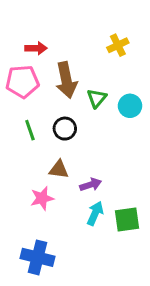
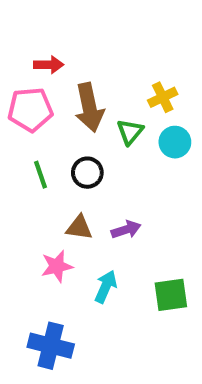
yellow cross: (118, 45) -> (163, 97), moved
purple arrow: (91, 185) -> (126, 230), moved
cyan arrow: (95, 213) -> (106, 287), moved

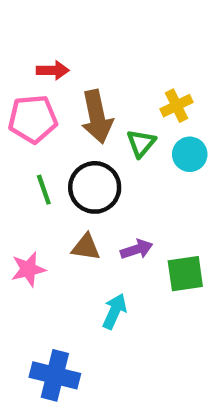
black circle: (87, 173) -> (95, 187), size x1.5
pink star: (57, 266) -> (28, 269), moved
green square: (171, 295) -> (185, 274), moved

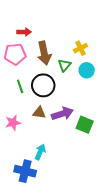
purple arrow: (137, 249) -> (62, 114), size x1.5
green square: (185, 274) -> (85, 125), turned 30
cyan arrow: (115, 311) -> (40, 152), moved

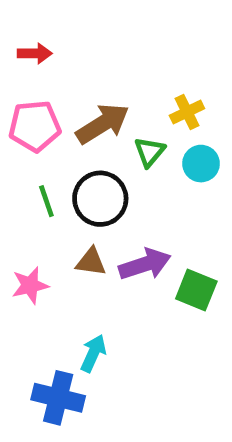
red arrow: (24, 32) -> (35, 53), moved
brown arrow: (44, 53) -> (103, 124), turned -110

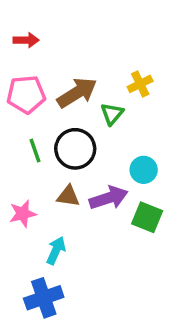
cyan circle: (201, 164) -> (144, 170), moved
cyan arrow: (93, 353) -> (56, 250), moved
blue cross: (58, 398) -> (44, 298), turned -33

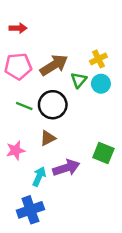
green line: (35, 151) -> (24, 106), turned -49
cyan circle: (144, 170) -> (101, 84), moved
brown triangle: (68, 196) -> (48, 138), turned -35
purple arrow: (109, 198) -> (66, 168), moved

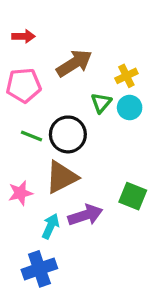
brown arrow: (54, 65) -> (74, 63), moved
brown triangle: (48, 138) -> (62, 177), size x1.6

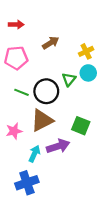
brown arrow: (74, 63) -> (51, 43), size x0.7
green triangle: (101, 103) -> (69, 79), moved
green square: (133, 196) -> (81, 126), moved

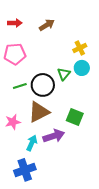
brown arrow: (51, 43) -> (47, 25), moved
green line: (22, 92) -> (20, 86), turned -40

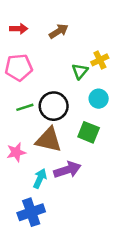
cyan circle: (82, 68) -> (99, 99), moved
green triangle: (64, 74) -> (80, 71), moved
brown triangle: (39, 112) -> (49, 140), turned 40
green square: (75, 117) -> (89, 132), moved

